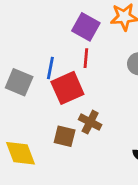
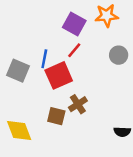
red line: (86, 58) -> (74, 50), turned 35
brown cross: (90, 122) -> (78, 104), turned 30

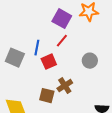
gray circle: (119, 55) -> (90, 61), moved
red square: (59, 75) -> (49, 62), size x0.7

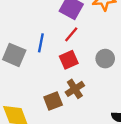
red square: (49, 62) -> (69, 60), moved
brown square: (47, 96) -> (53, 101), turned -35

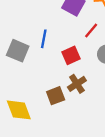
red line: (71, 34) -> (91, 31), moved

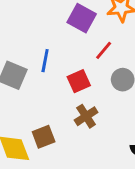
brown square: (56, 96) -> (44, 137), moved

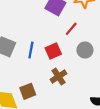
blue line: (45, 61) -> (31, 50), moved

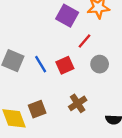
blue line: (31, 50) -> (41, 64), turned -42
brown cross: (58, 77) -> (78, 103), moved

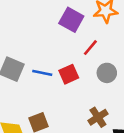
blue line: (41, 64) -> (42, 73), turned -48
brown cross: (78, 103) -> (98, 117), moved

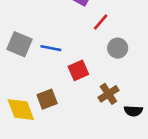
red square: (69, 74) -> (78, 70), moved

